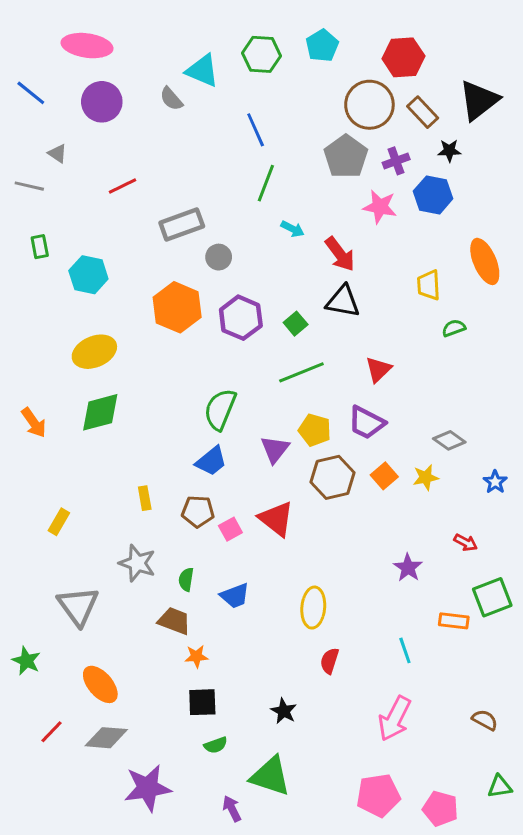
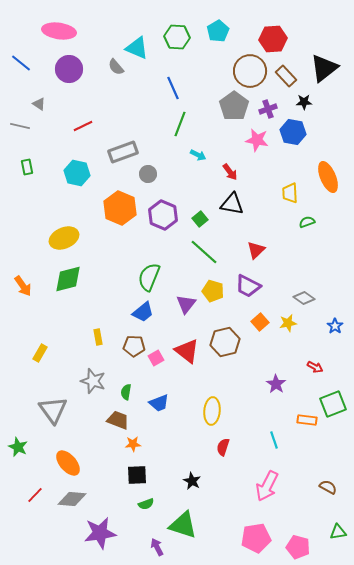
red arrow: (340, 254) -> (230, 172), size x0.7
cyan hexagon: (88, 275) -> (77, 173), moved
green line: (301, 372) -> (204, 252), turned 64
brown hexagon: (332, 477) -> (225, 342), moved

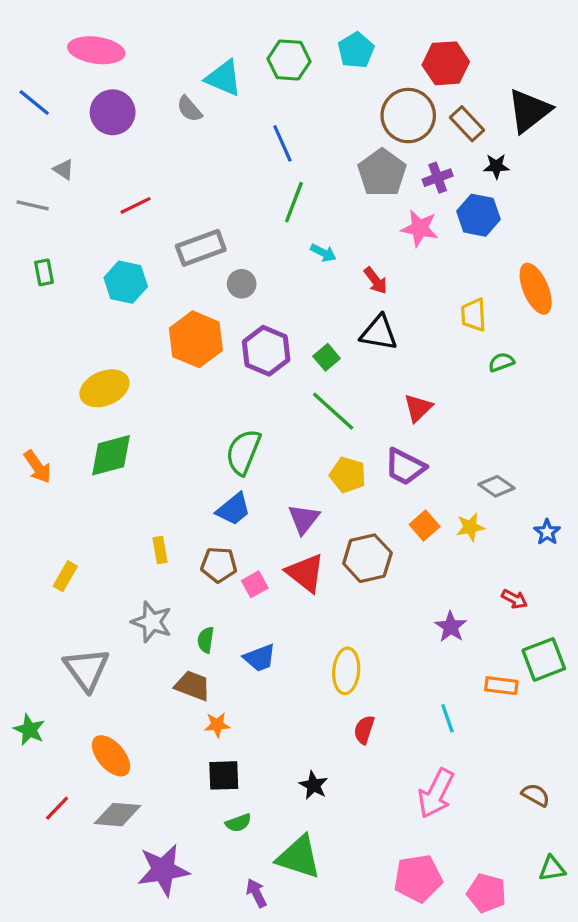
purple triangle: (186, 304) -> (304, 519), moved

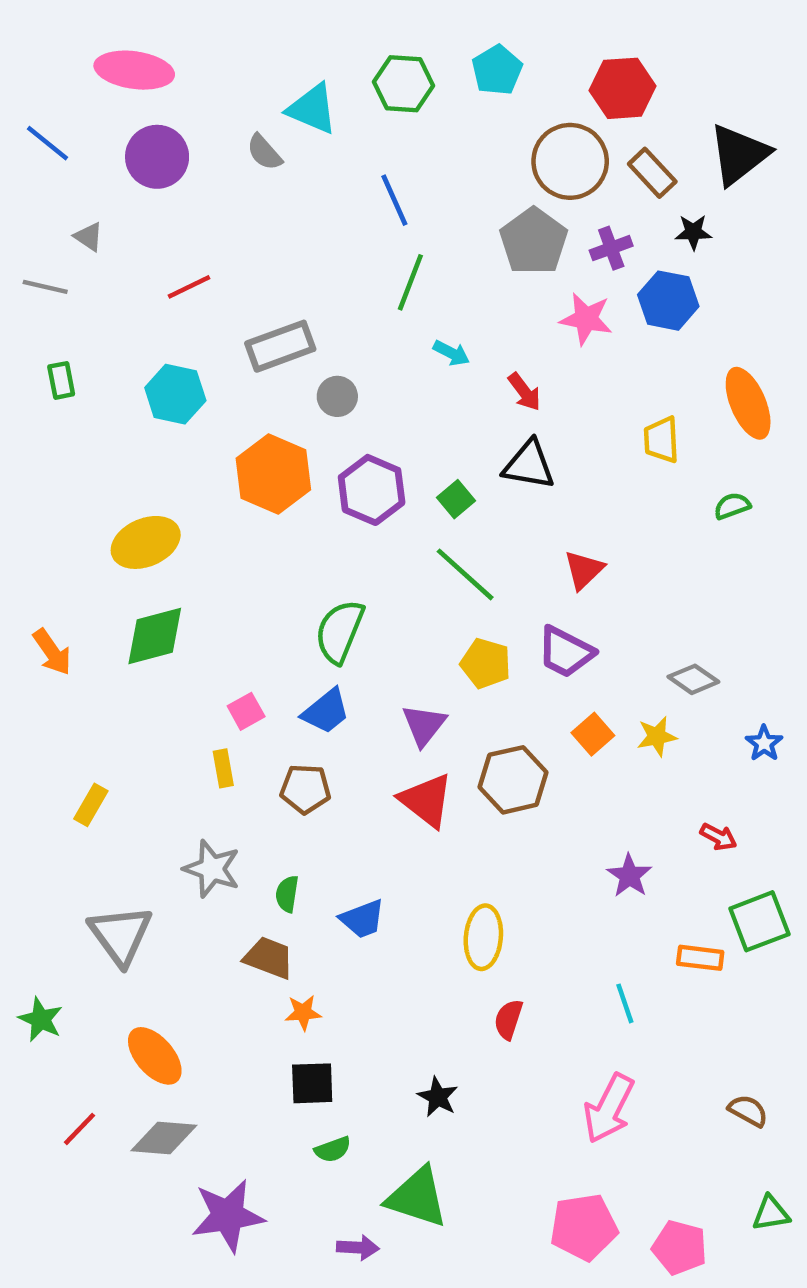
green semicircle: (501, 362) -> (732, 506), moved
pink square: (255, 584) -> (246, 711), moved
purple arrow: (256, 893) -> (358, 1248), turned 120

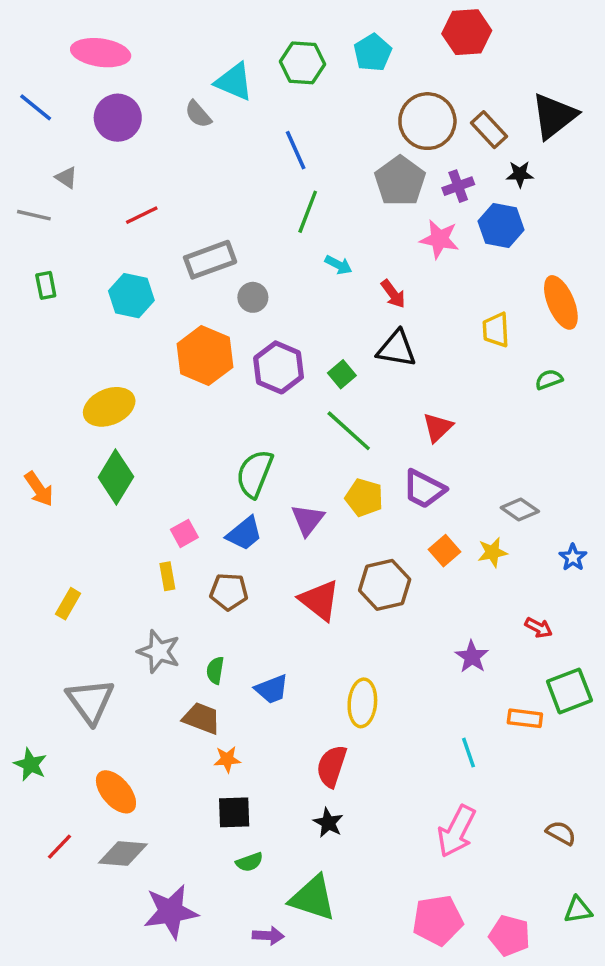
red hexagon: (623, 88) -> (467, 32), moved
green diamond: (155, 636) -> (116, 477), turned -44
purple triangle: (424, 725) -> (308, 520), moved
red semicircle: (508, 1019) -> (332, 766), moved, size x1.4

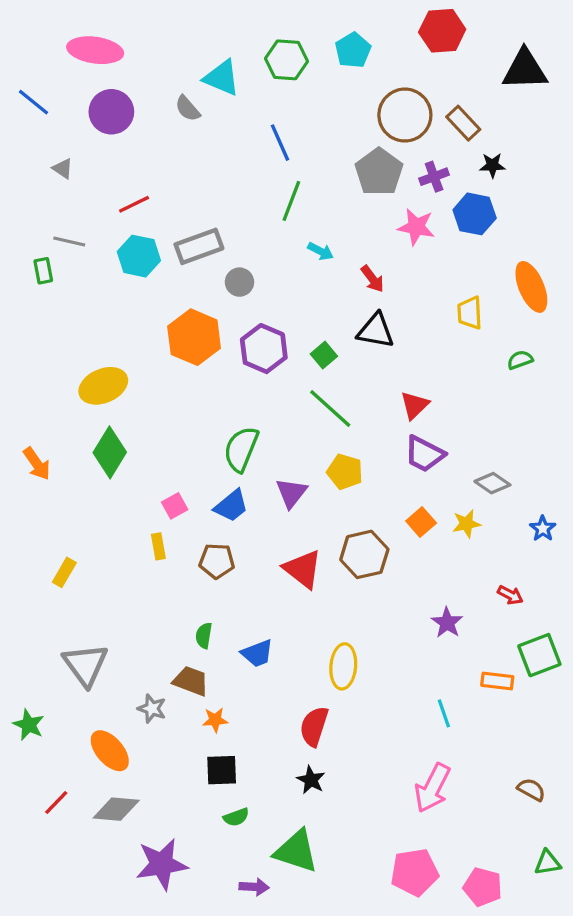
black triangle: (554, 116) -> (525, 70), moved, turned 36
gray line: (34, 215) -> (69, 242), moved
cyan hexagon: (131, 296) -> (139, 256), moved
purple trapezoid: (424, 489) -> (424, 454), moved
gray star: (159, 652) -> (152, 709), moved, size x0.7

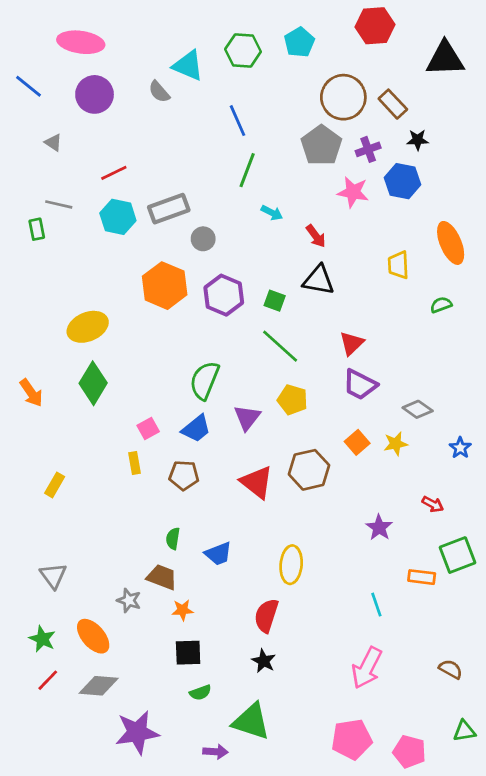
green square: (324, 355) -> (275, 301), turned -30
gray triangle: (85, 665) -> (53, 576), moved, size x0.7
green star: (29, 725) -> (42, 639), moved

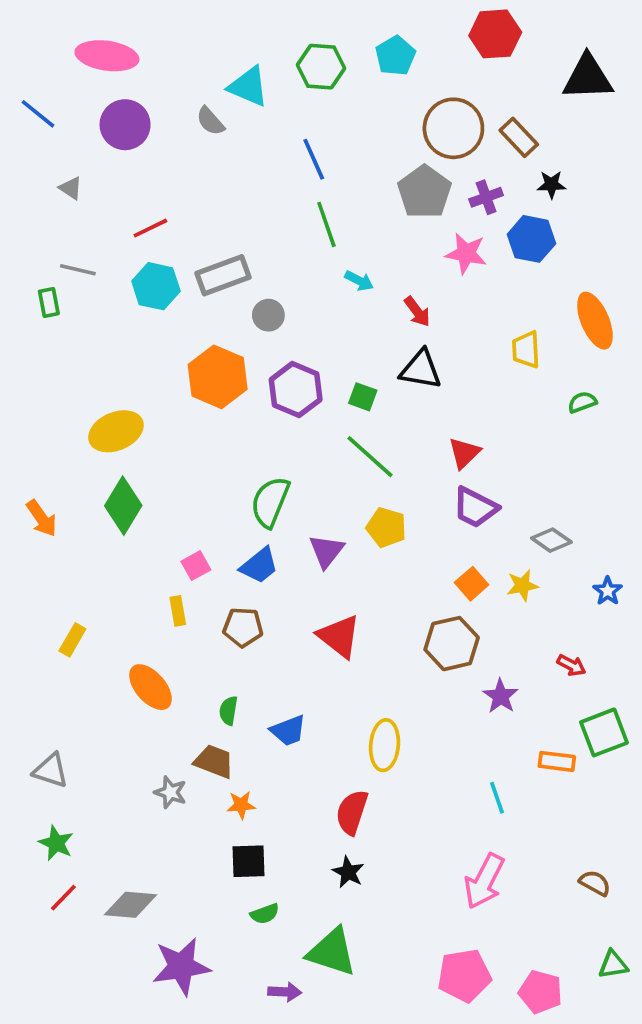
green line: (247, 170) -> (326, 224), turned -40
brown hexagon: (309, 470) -> (452, 644), moved
gray triangle: (53, 576) -> (51, 771), moved, turned -36
orange ellipse: (93, 636) -> (150, 687), moved

